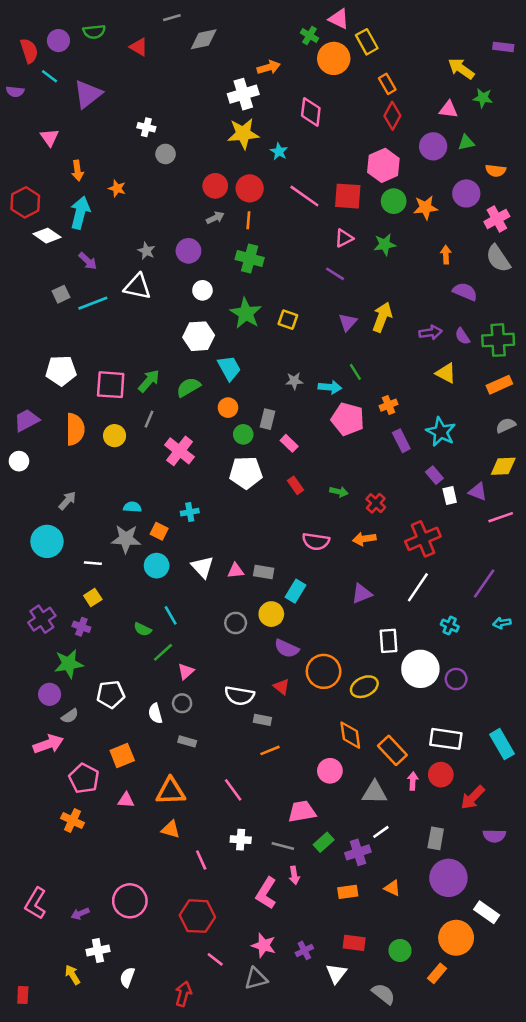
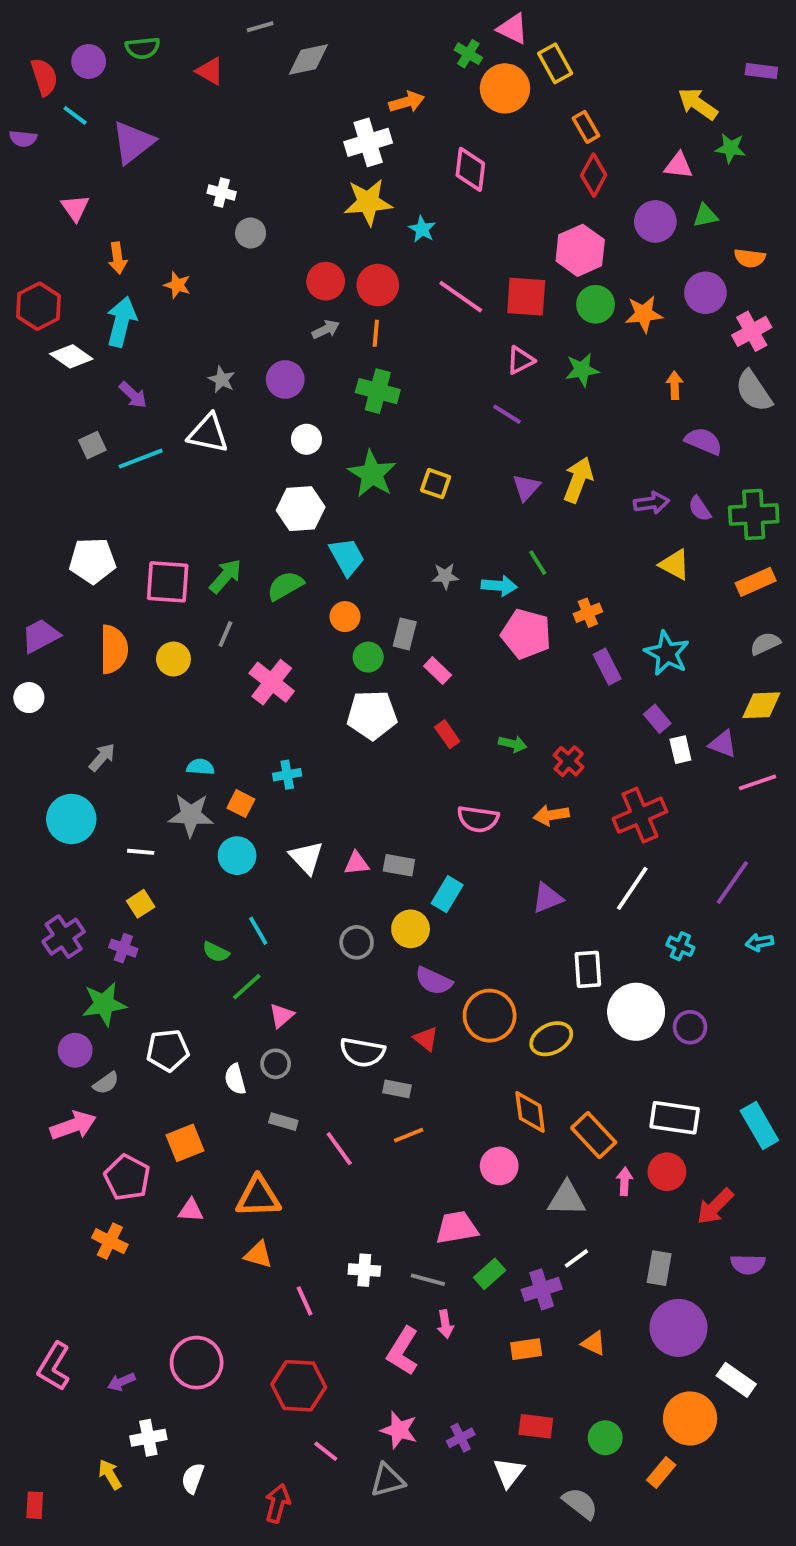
pink line: (233, 790) -> (339, 1149), moved

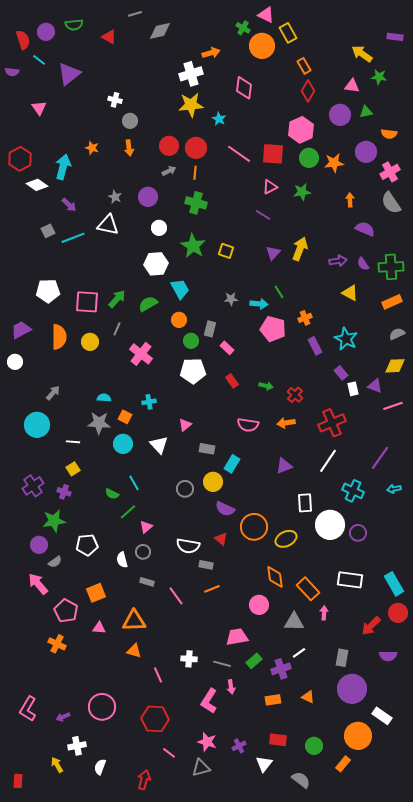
orange arrow: (118, 258) -> (129, 148), moved
pink triangle: (357, 863) -> (185, 425), moved, turned -32
cyan cross: (680, 946) -> (353, 491), size x1.5
pink arrow: (73, 1125) -> (38, 584), turned -110
red circle: (667, 1172) -> (398, 613), moved

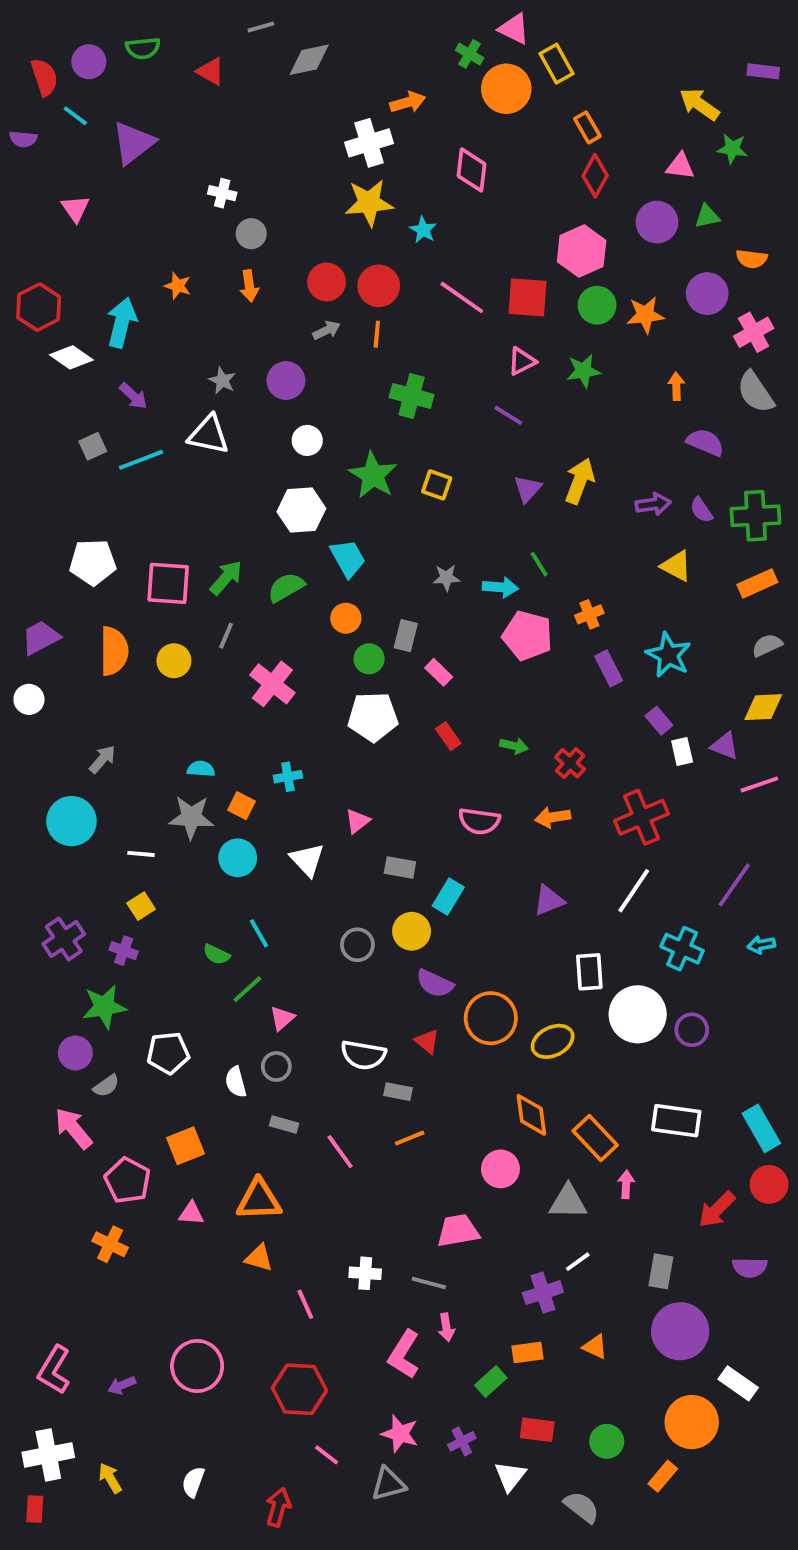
green cross: (196, 203) -> (412, 396), moved
green rectangle: (254, 661) -> (491, 1381), moved
white cross: (77, 746) -> (48, 1455), moved, size x1.4

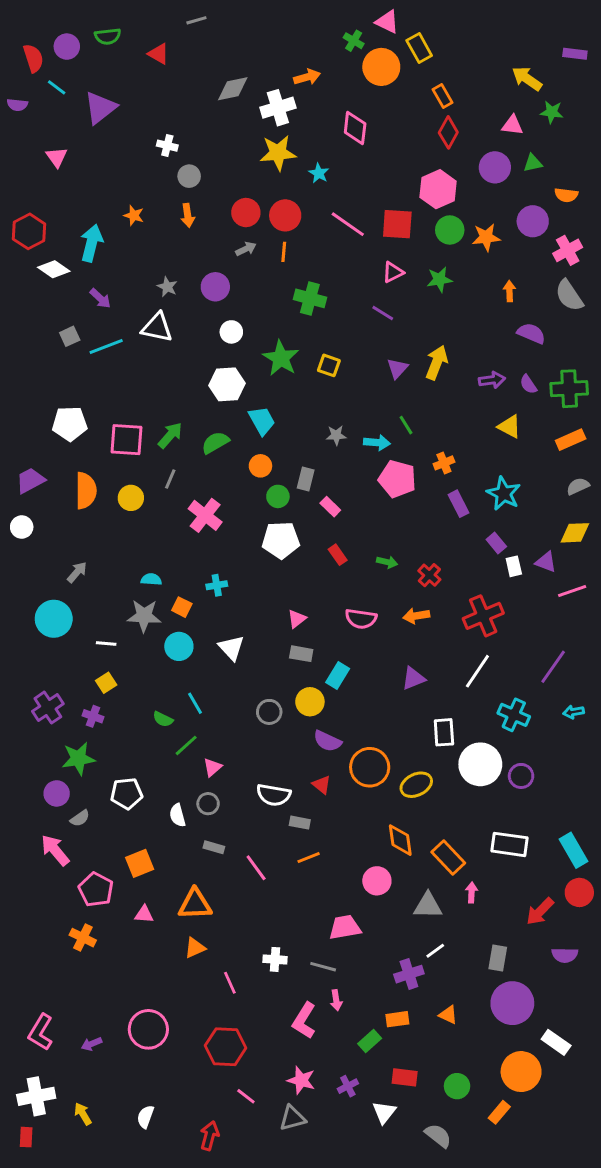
gray diamond: (309, 60) -> (233, 89), moved
pink triangle: (357, 821) -> (297, 619), moved
orange triangle: (259, 1258) -> (195, 948), turned -40

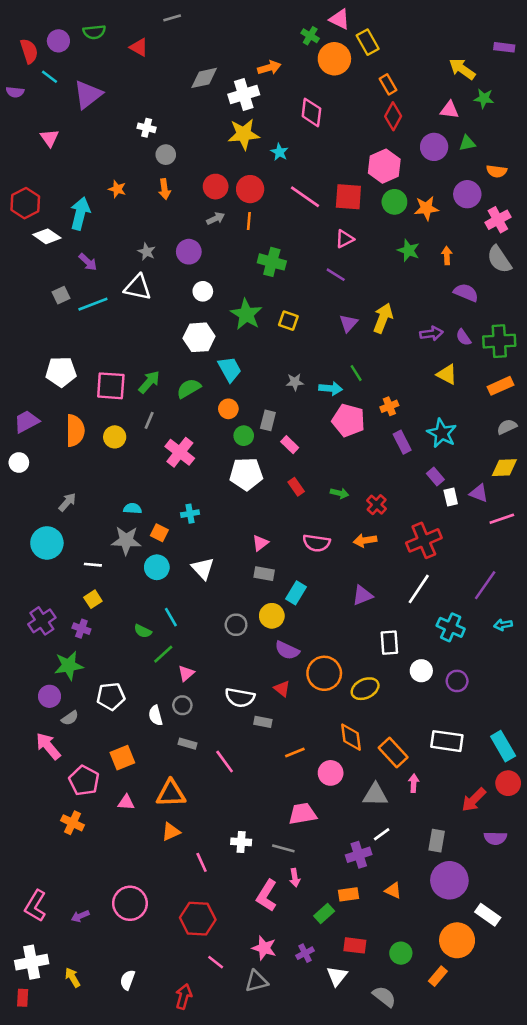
green star: (440, 279) -> (409, 250), moved, turned 30
white circle: (480, 764) -> (421, 671), size x0.6
orange line: (309, 858) -> (295, 753), moved

